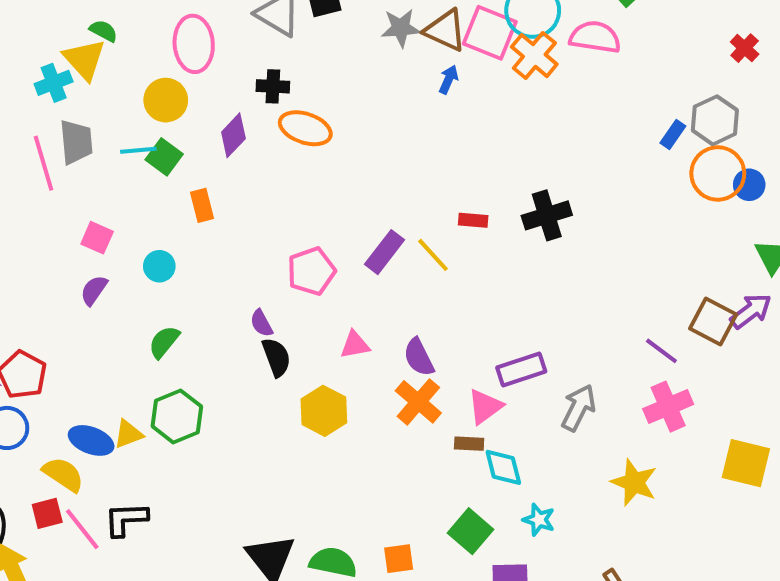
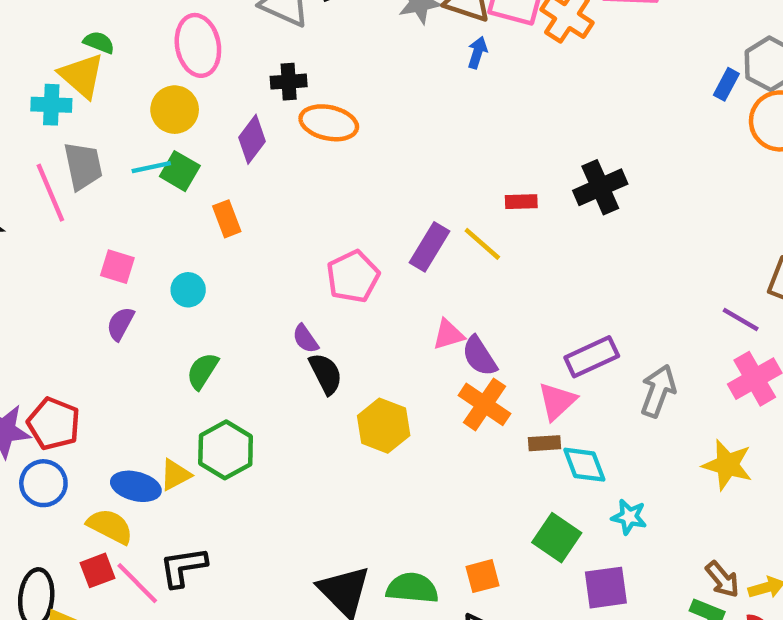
cyan cross: (54, 83) -> (51, 105), turned 30
pink triangle: (355, 345) -> (448, 335), moved

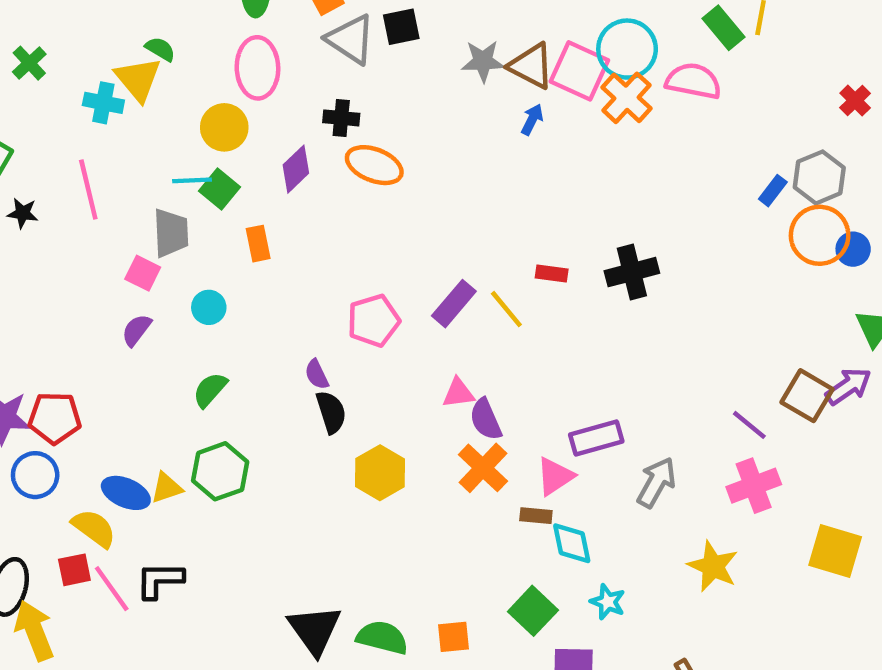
gray trapezoid: (83, 166) -> (171, 233), moved
red pentagon: (54, 424) -> (55, 418), turned -30

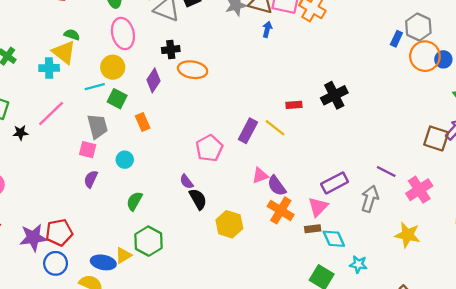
cyan line: (192, 180) -> (95, 87), moved
pink line: (88, 190) -> (51, 113), turned 72
purple line: (749, 425) -> (386, 171), moved

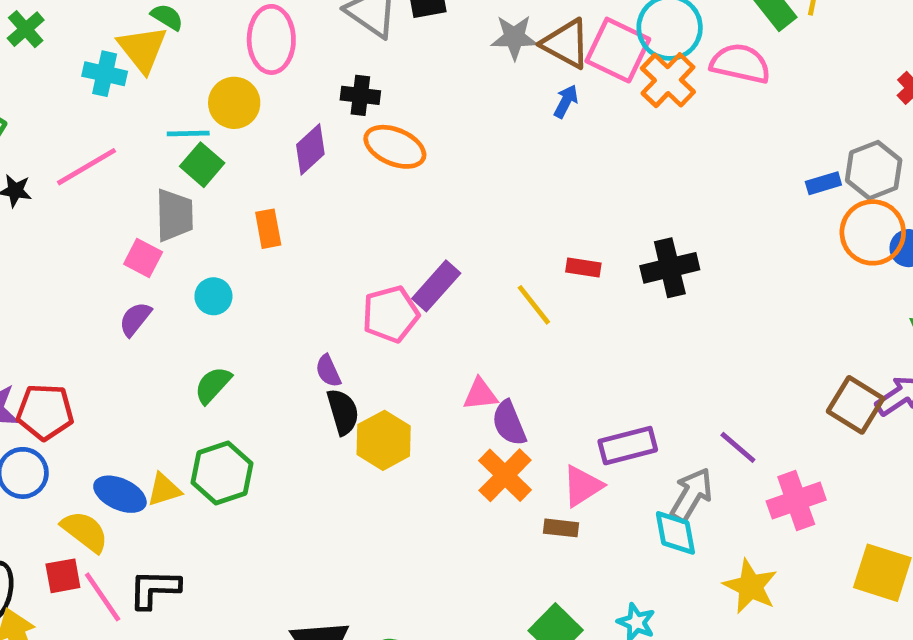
blue rectangle: (396, 39) -> (823, 183), turned 35
green square: (117, 99) -> (202, 165), moved
purple rectangle: (248, 131) -> (436, 286), moved
yellow hexagon: (229, 224) -> (384, 440), moved
cyan diamond: (334, 239) -> (675, 533), moved

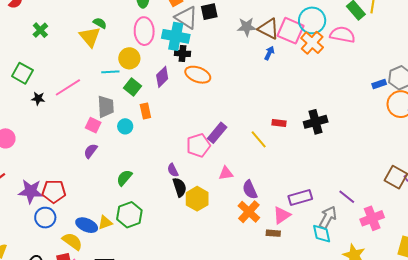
cyan cross: (105, 74) -> (176, 36), moved, size x1.5
green square: (202, 165) -> (133, 87), moved
cyan circle: (213, 296) -> (125, 126), moved
pink triangle: (480, 394) -> (226, 173), moved

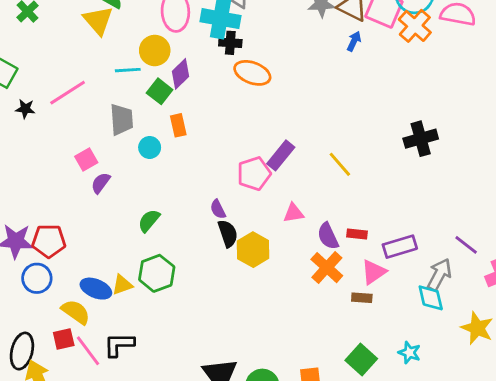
purple diamond: (162, 77) -> (180, 74), moved
red rectangle: (279, 123) -> (357, 234), moved
pink square: (93, 125) -> (86, 160), moved, turned 35

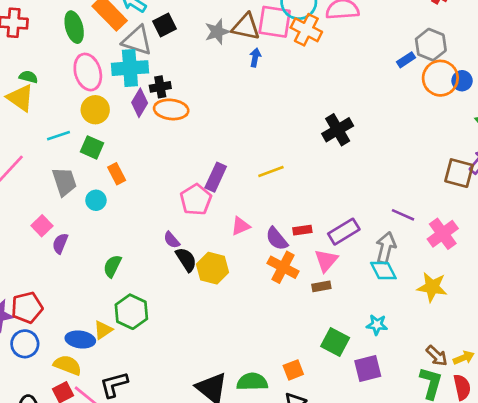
black cross: (230, 43) -> (160, 87), moved
yellow circle: (155, 50) -> (95, 110), moved
purple diamond: (180, 74) -> (140, 103), moved
yellow line: (340, 164) -> (271, 171), turned -55

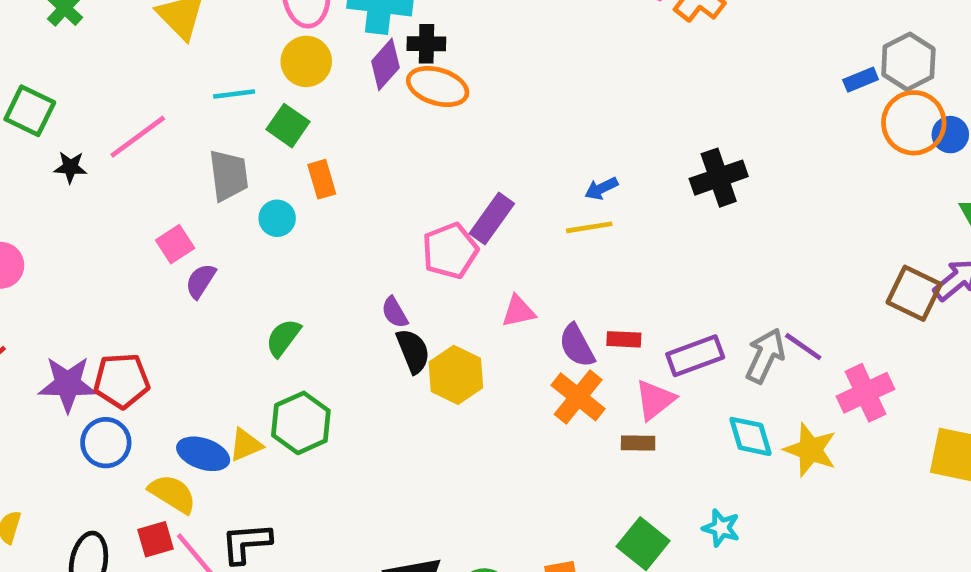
blue arrow: (255, 58) -> (601, 188), moved, turned -138
gray arrow: (386, 248) -> (765, 356), moved
yellow star: (432, 287) -> (810, 450), moved

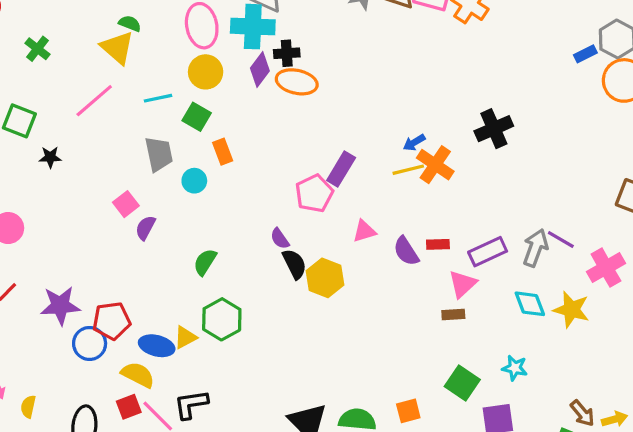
pink line: (138, 137) -> (94, 101), moved
red pentagon: (122, 381) -> (112, 321), moved
orange cross: (578, 397) -> (435, 165), moved

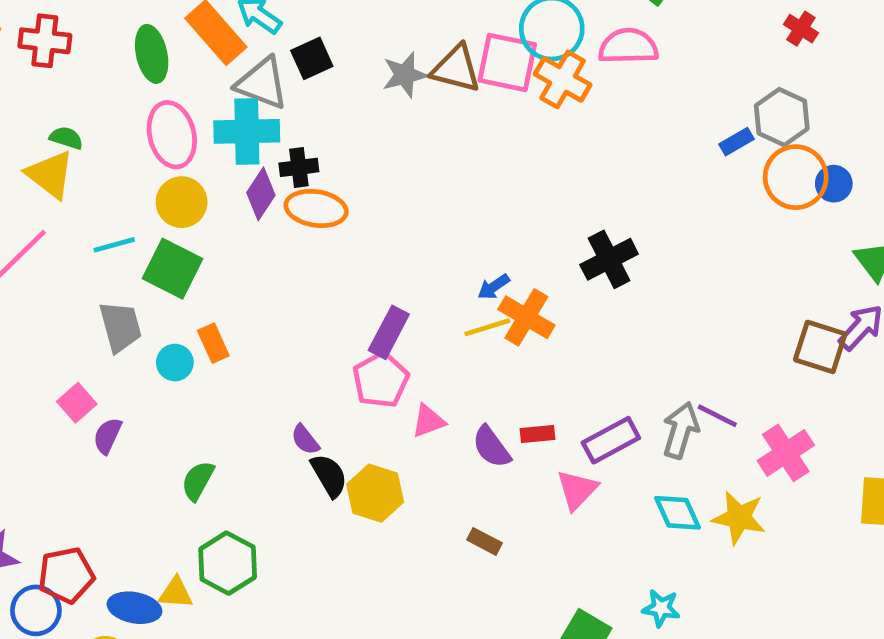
green square: (197, 117) -> (172, 269), size x1.4
orange rectangle: (223, 152) -> (213, 343), moved
pink pentagon: (314, 193) -> (381, 380), moved
brown rectangle: (453, 314) -> (485, 541), moved, turned 35
yellow triangle: (185, 337) -> (176, 593), turned 35

